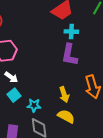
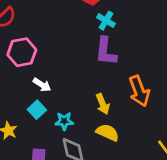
cyan cross: (71, 32) -> (106, 21), turned 32
white arrow: (11, 77) -> (42, 85), moved

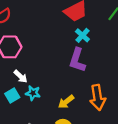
yellow arrow: (103, 104) -> (66, 102), turned 63
cyan star: (64, 121) -> (33, 93), moved

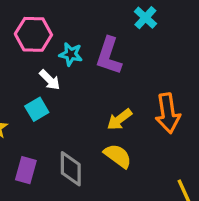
purple L-shape: (77, 60) -> (109, 56), moved
cyan star: (33, 93) -> (71, 54), moved

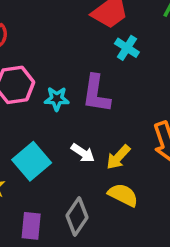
white arrow: (50, 80) -> (83, 153), moved
cyan square: (37, 109) -> (32, 161), size x1.5
gray diamond: (71, 169) -> (77, 217), turned 44

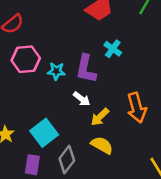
cyan cross: (127, 48) -> (113, 49), moved
white arrow: (83, 153) -> (82, 99), moved
cyan square: (32, 161) -> (44, 133), moved

